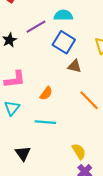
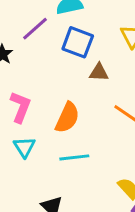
pink L-shape: (15, 79) -> (20, 107), turned -50
orange semicircle: (46, 93) -> (67, 118), size x1.5

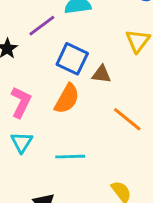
blue square: (78, 42) -> (72, 59), moved
orange semicircle: (67, 118) -> (67, 99), moved

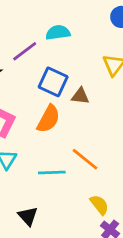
orange line: (127, 119) -> (85, 159), moved

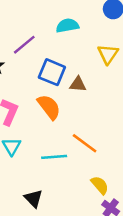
cyan semicircle: (58, 33) -> (67, 26), moved
orange semicircle: (48, 119) -> (49, 107), turned -64

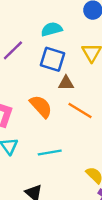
blue square: (52, 72) -> (53, 59), moved
orange line: (85, 143) -> (80, 110), moved

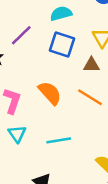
brown triangle: (66, 83) -> (91, 65), moved

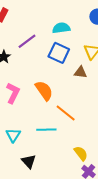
orange line: (90, 97) -> (66, 113), moved
cyan triangle: (17, 134) -> (13, 135), moved

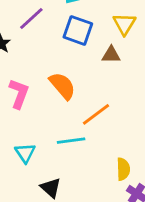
orange line: (66, 113) -> (96, 114), turned -70
yellow semicircle: (81, 153) -> (123, 169), turned 42

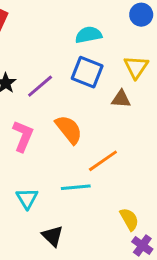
purple line: (31, 19) -> (40, 86), moved
yellow semicircle: (123, 169) -> (129, 219), turned -30

